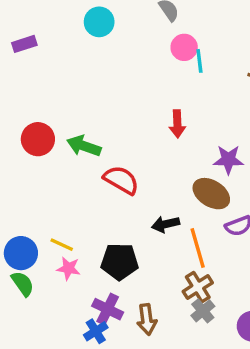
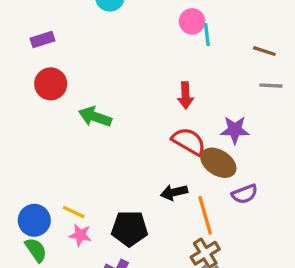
purple rectangle: (24, 44) -> (42, 40), moved
red circle: (38, 139) -> (51, 84), moved
red semicircle: (121, 180) -> (189, 141), moved

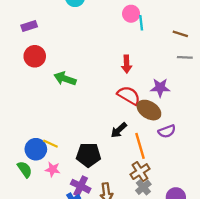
black arrow: (174, 192) -> (119, 130), turned -30
blue circle: (34, 220) -> (36, 149), moved
pink star: (80, 235) -> (53, 169), moved

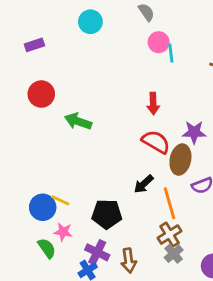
purple rectangle: (29, 26) -> (34, 45), moved
brown ellipse: (149, 110) -> (180, 160), turned 70
green semicircle: (25, 169) -> (47, 248), moved

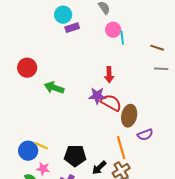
purple rectangle: (34, 45) -> (72, 28), moved
purple star: (194, 132) -> (97, 96), moved
black arrow: (144, 184) -> (99, 168), moved

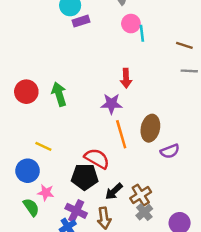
red circle: (27, 68) -> (26, 92), moved
green arrow: (54, 88) -> (59, 94), turned 54
red semicircle: (111, 103) -> (97, 159), moved
yellow line: (41, 146) -> (43, 146), moved
orange line: (121, 148) -> (121, 134), moved

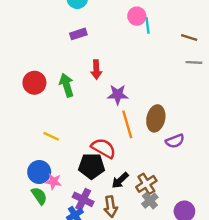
purple rectangle: (81, 21) -> (78, 34), moved
red arrow: (126, 78) -> (96, 70), moved
blue circle: (28, 171) -> (39, 172), moved

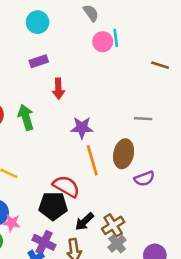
cyan line: (147, 26) -> (116, 38), moved
gray line: (194, 62) -> (143, 119), moved
red arrow: (96, 70) -> (58, 89), moved

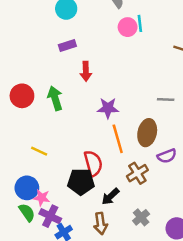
red semicircle: (66, 186) -> (93, 163), turned 45
brown cross: (113, 225) -> (137, 173), moved
purple cross: (44, 242) -> (50, 216), moved

